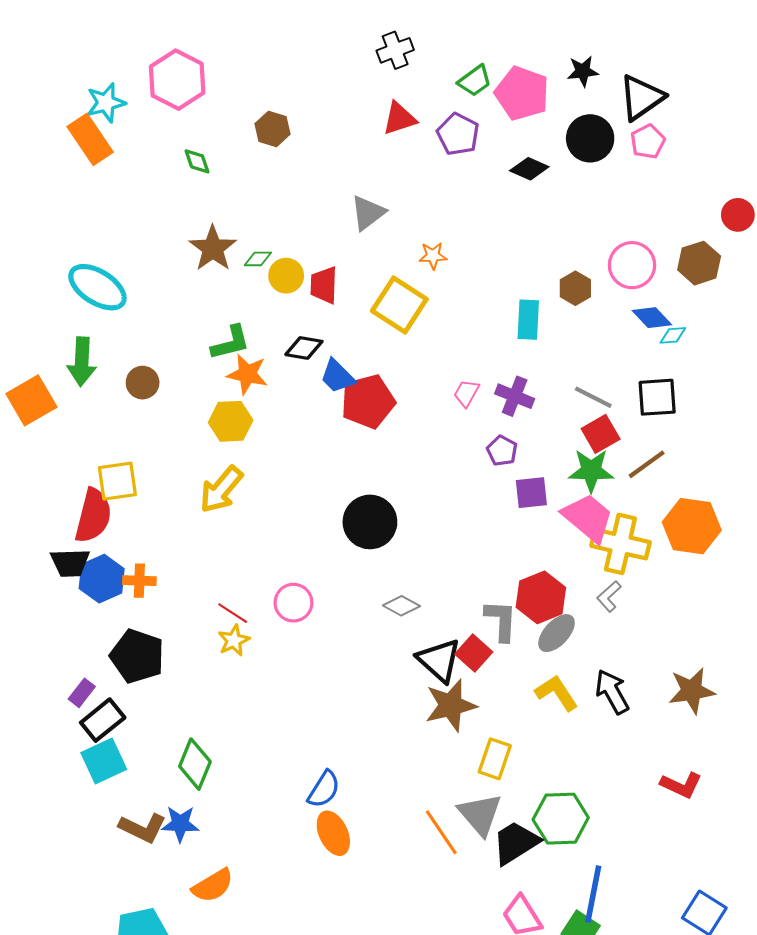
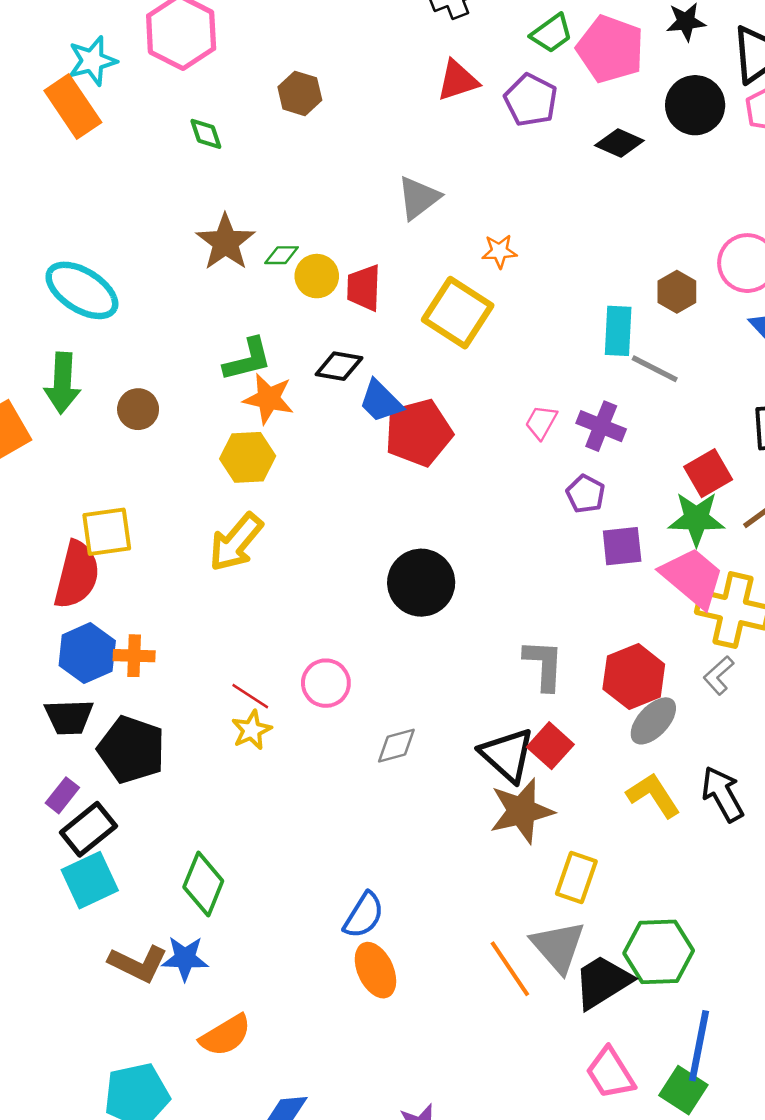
gray line: (593, 397) -> (655, 369), moved
black trapezoid: (70, 563) -> (69, 717), moved
gray diamond: (401, 606) -> (396, 746), moved, turned -44
gray L-shape: (501, 620) -> (544, 665), moved

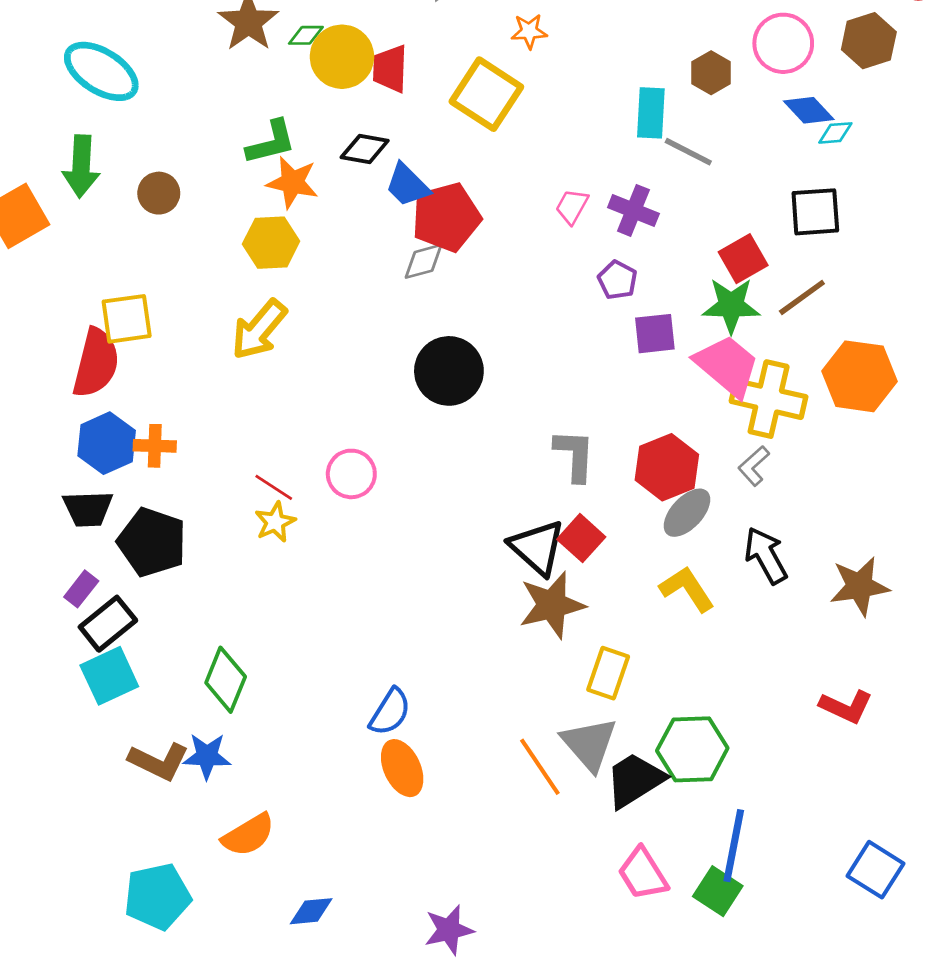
yellow circle: (317, 276) -> (342, 57), size x1.4
gray diamond: (396, 746) -> (424, 261), moved
black arrow: (723, 794) -> (766, 555), moved

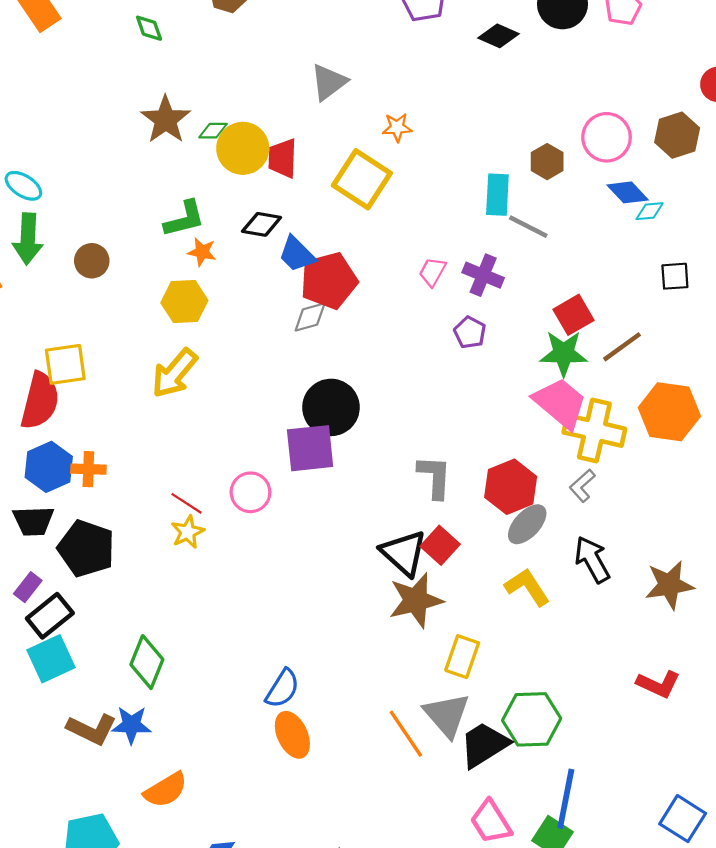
cyan ellipse: (101, 71) -> (23, 186), moved, size x0.6
orange star: (292, 182) -> (202, 252), size x0.7
black square: (815, 212) -> (675, 276), moved, size x0.7
purple square: (655, 334) -> (310, 448), moved, size x1.4

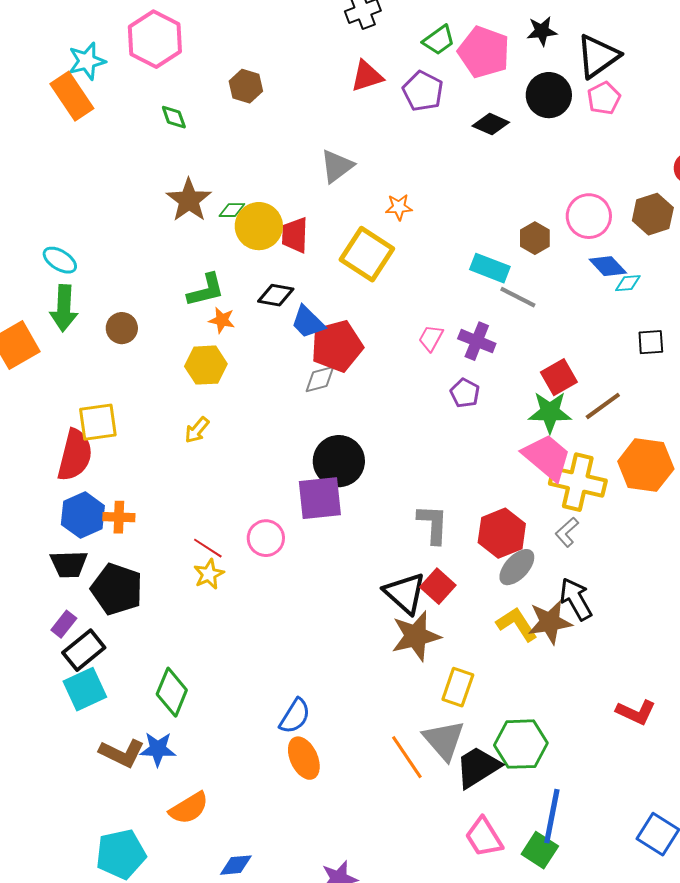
cyan rectangle: (497, 195) -> (490, 268), turned -72
yellow arrow: (174, 373) -> (197, 430), size x0.6
brown star: (669, 585) -> (550, 622), moved

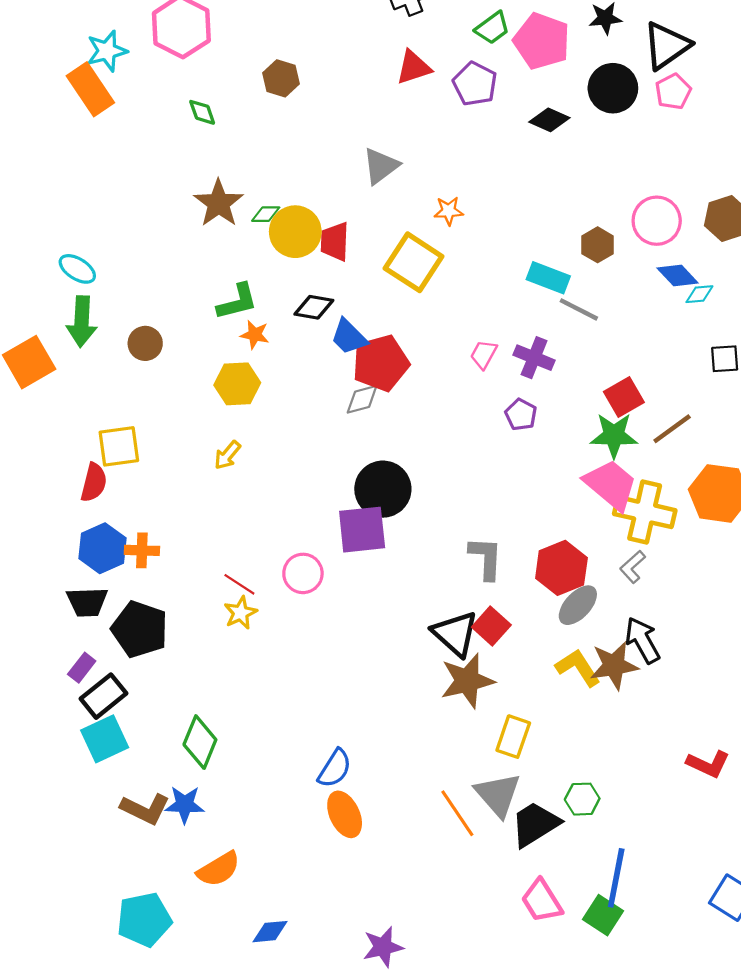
red semicircle: (75, 455) -> (94, 482), size x0.7
green hexagon: (521, 744) -> (582, 799), size x0.6

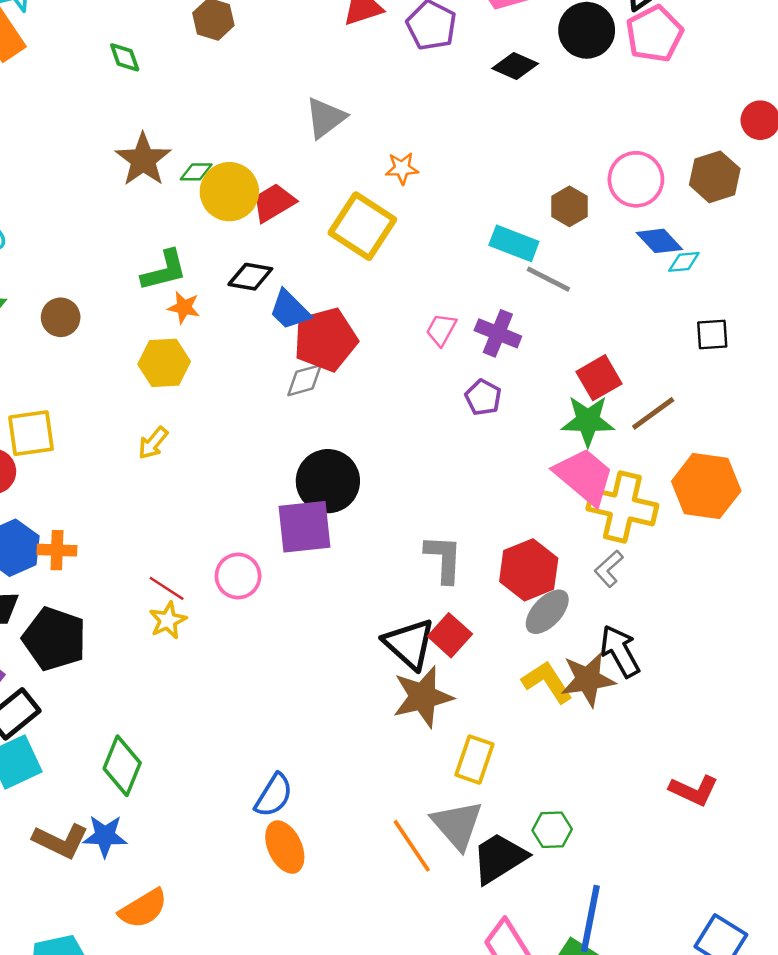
pink pentagon: (673, 91) -> (654, 34), size x1.4
red trapezoid: (335, 242) -> (274, 203), turned 57

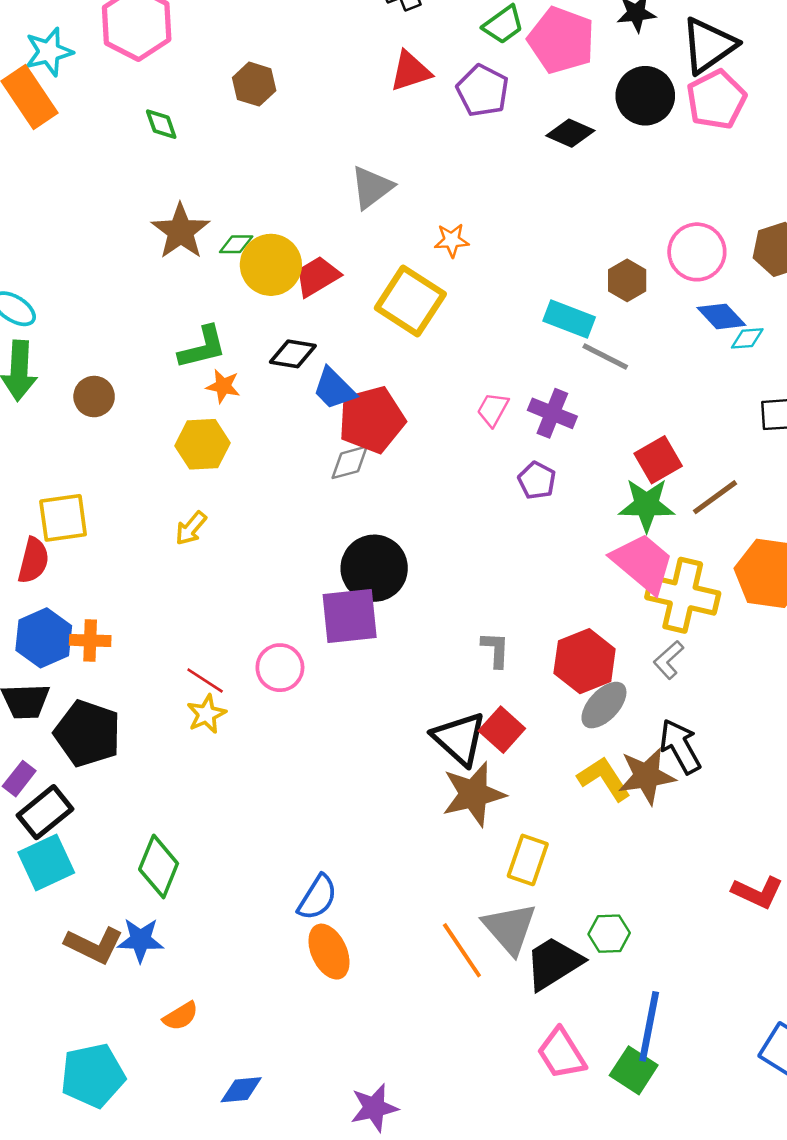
gray L-shape: (444, 559) -> (496, 650), size x0.7
orange semicircle: (143, 909) -> (181, 1016), size x0.7

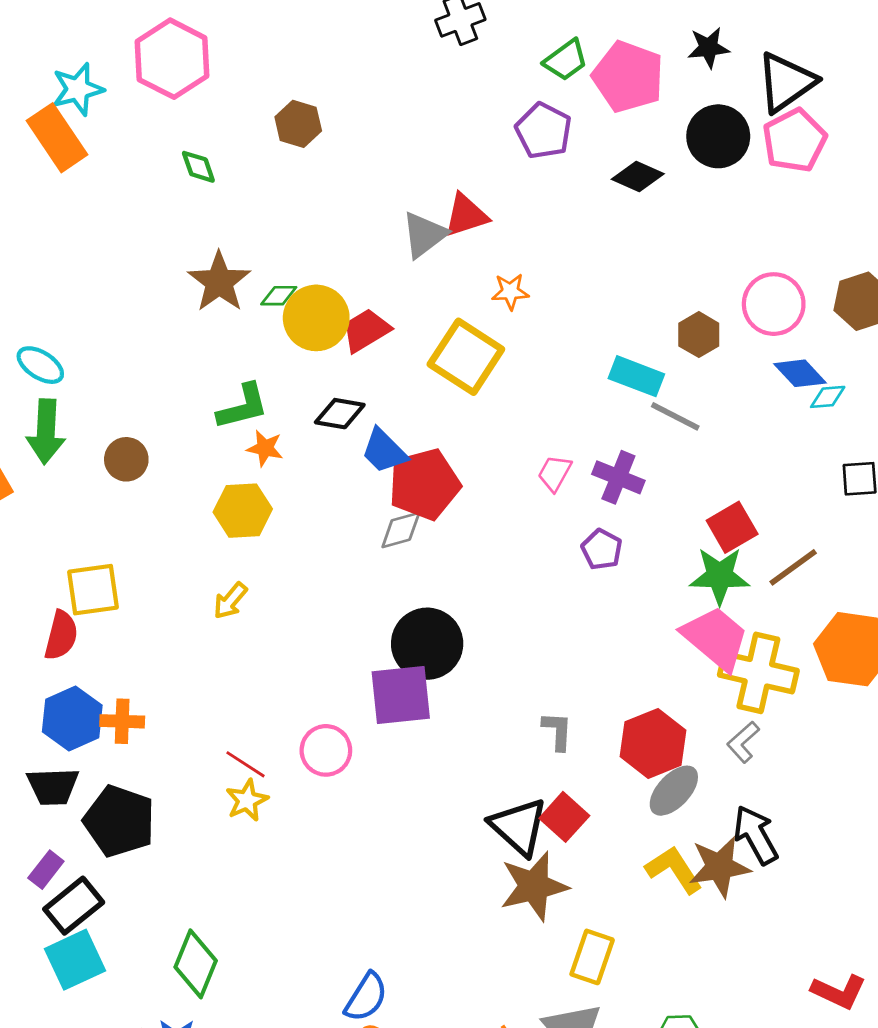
red triangle: (410, 71) -> (466, 215), moved

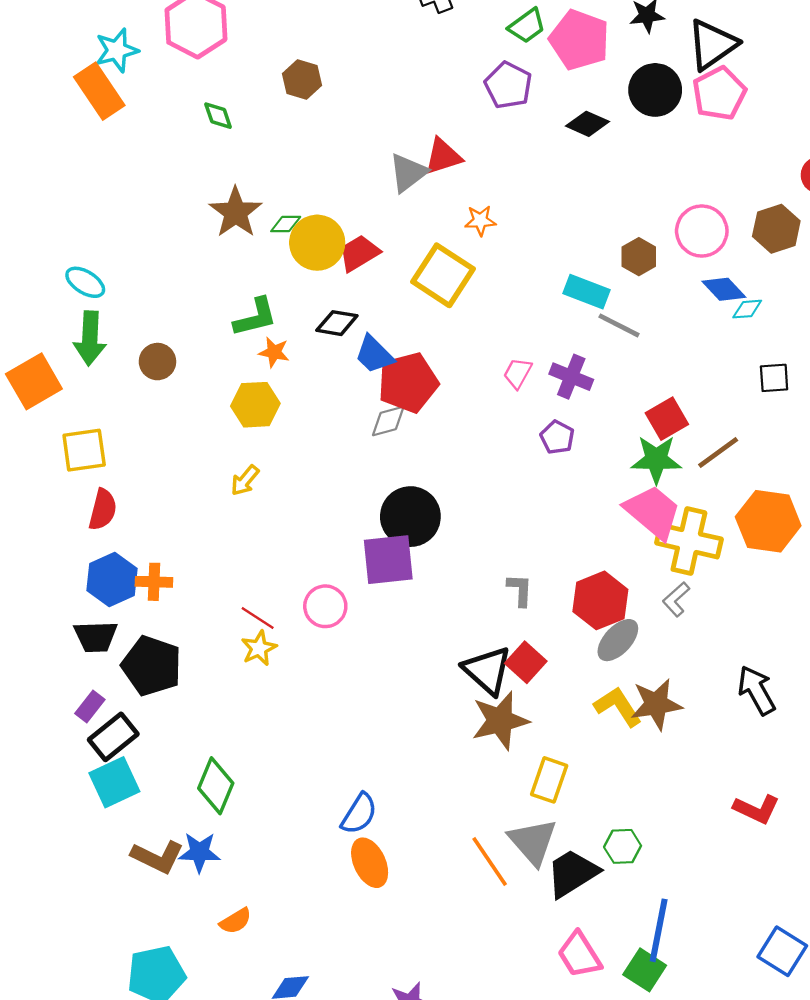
yellow square: (93, 590) -> (84, 450), moved
black arrow: (756, 835) -> (757, 690), moved

